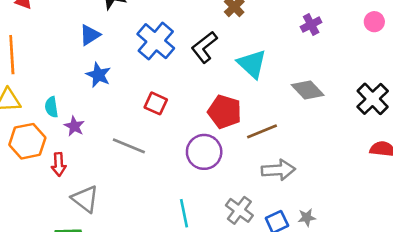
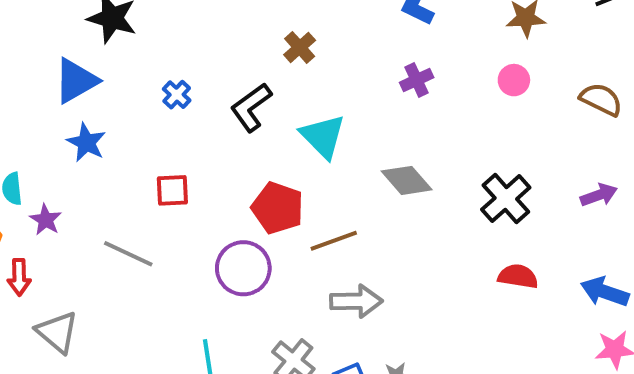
blue triangle: (90, 35) -> (76, 81), size x1.4
blue cross: (156, 41) -> (177, 95), size x0.5
red square: (156, 103) -> (172, 190), turned -30

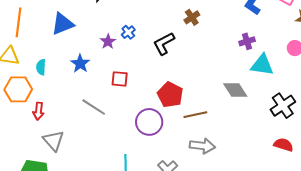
blue triangle: (76, 81) -> (63, 24), moved
cyan triangle: (323, 136) -> (262, 65), moved, turned -45
blue star: (86, 143) -> (80, 64), moved
purple star: (46, 220) -> (108, 41), moved

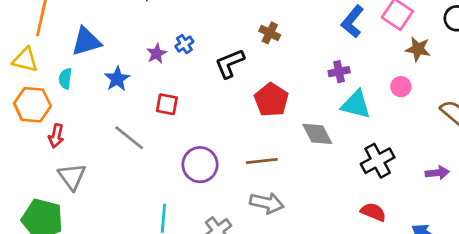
brown cross: (192, 17) -> (270, 33), turned -35
blue triangle: (63, 24) -> (86, 41), moved
red pentagon: (170, 95) -> (271, 100), moved

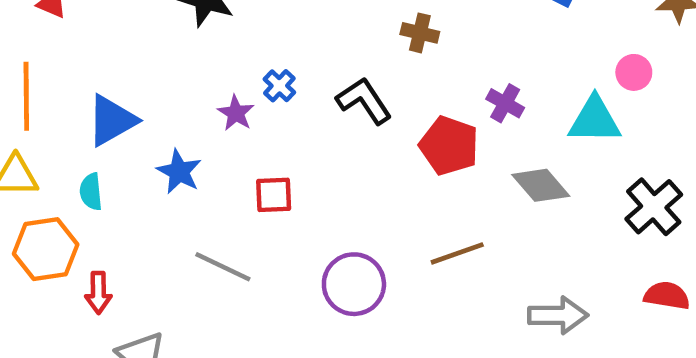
black L-shape: (230, 63) -> (364, 101), turned 92
purple cross: (339, 72) -> (505, 103), moved, turned -36
pink circle: (401, 87) -> (634, 72), moved
gray arrow: (267, 203) -> (558, 315), moved

